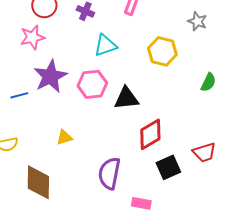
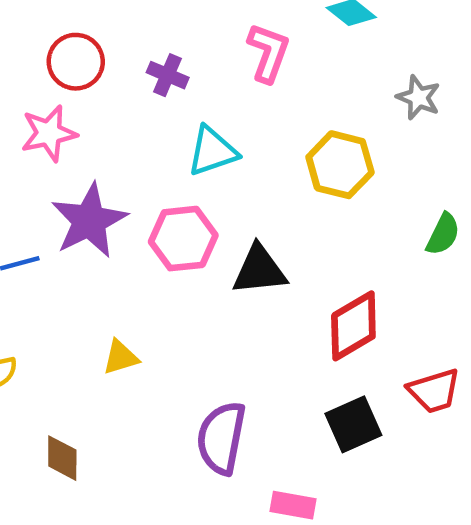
red diamond: (150, 134) -> (353, 326), moved
brown diamond: (38, 182) -> (62, 458), size x0.6

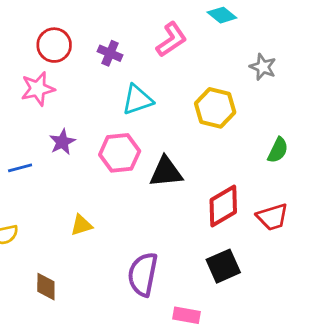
pink L-shape: (268, 53) -> (171, 40), turned 36
purple star: (89, 221) -> (62, 142), size x0.6
red trapezoid: (434, 391) -> (272, 217), moved

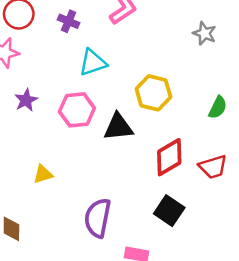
yellow hexagon: (215, 108) -> (153, 93), moved
black square: (223, 266) -> (169, 211), turned -32

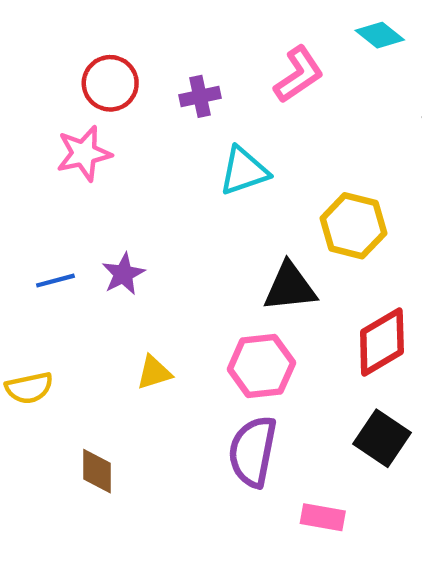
purple cross: (68, 21) -> (200, 96), turned -35
purple star: (26, 100) -> (123, 274), moved
pink hexagon: (77, 110) -> (261, 366), moved

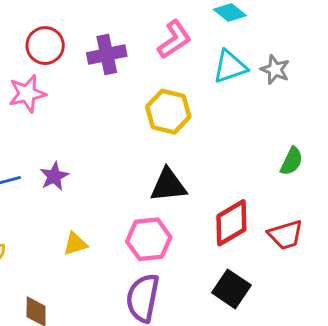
purple cross: (200, 96) -> (107, 55), size x1.4
cyan triangle: (244, 171) -> (230, 67), moved
yellow hexagon: (353, 226) -> (168, 112), moved

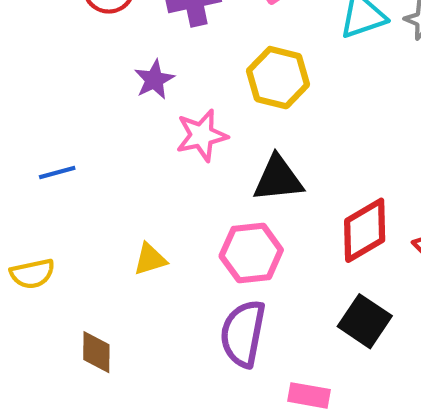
pink star: (27, 94) -> (202, 135), moved
purple star: (54, 176) -> (154, 80), moved

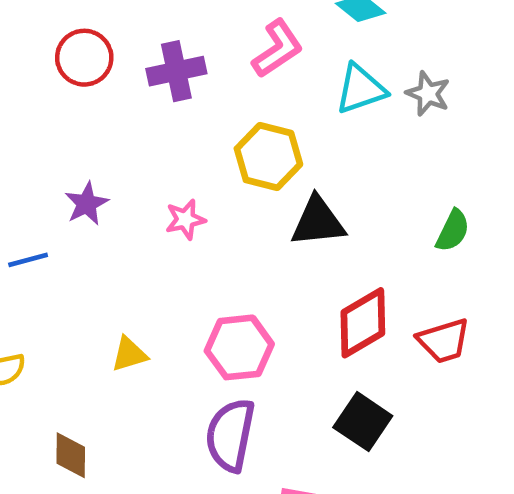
purple star: (154, 80) -> (86, 204), moved
pink star: (202, 135) -> (185, 219), size x0.7
black triangle: (278, 179) -> (318, 222), moved

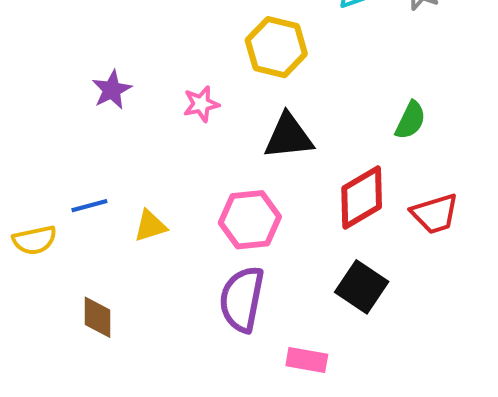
black triangle: (318, 222) -> (289, 137), moved
green semicircle: (453, 231) -> (410, 120), moved
blue line: (28, 260) -> (89, 206), moved

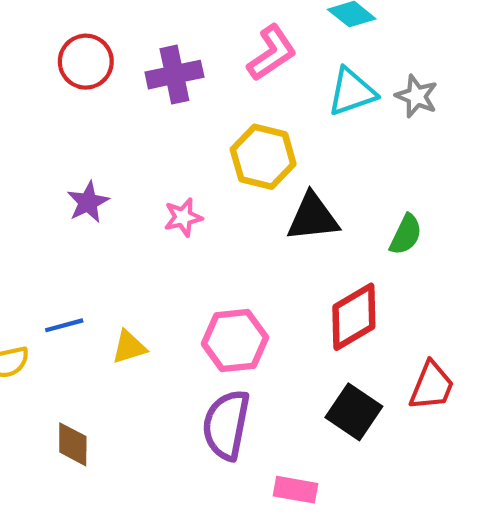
black triangle: (289, 137) -> (313, 217), moved
red trapezoid: (435, 214) -> (432, 386), moved, turned -51

